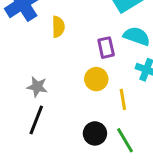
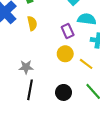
yellow line: (123, 99) -> (86, 64), turned -32
black circle: (95, 133) -> (63, 92), moved

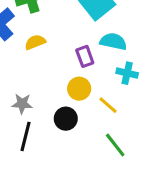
yellow semicircle: (32, 23) -> (35, 42), turned -104
black circle: (63, 92) -> (66, 119), moved

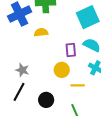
yellow line: (108, 105) -> (78, 85), turned -56
black circle: (66, 119) -> (46, 100), moved

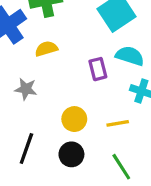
gray star: (22, 70) -> (26, 89), moved
yellow circle: (62, 70) -> (74, 119), moved

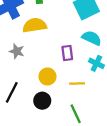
yellow semicircle: (46, 49) -> (35, 25), size x1.5
purple rectangle: (98, 69) -> (67, 53), moved

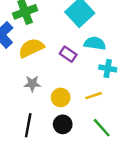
gray star: (17, 51) -> (32, 84), moved
purple rectangle: (67, 53) -> (68, 54), moved, turned -32

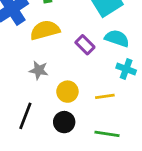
green line: (102, 128) -> (107, 134), turned -50

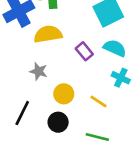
yellow line: (105, 96) -> (98, 102), turned 36

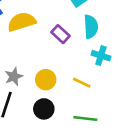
cyan semicircle: (115, 48) -> (91, 27), turned 70
gray star: (39, 71) -> (14, 77), moved, turned -30

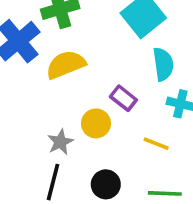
purple rectangle: (60, 34) -> (123, 98), moved
yellow circle: (46, 80) -> (96, 123), moved

